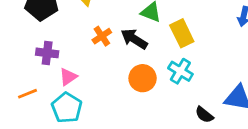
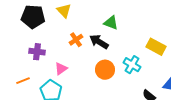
yellow rectangle: (182, 33) -> (156, 47), moved, turned -36
pink triangle: (68, 77) -> (61, 69), moved

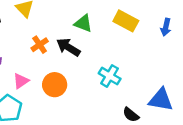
yellow rectangle: (156, 47) -> (126, 21), moved
orange circle: (105, 70) -> (55, 85), moved

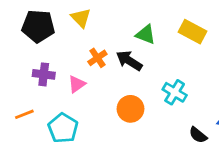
pink triangle: (21, 81) -> (77, 84), moved
orange circle: (55, 85) -> (130, 109), moved

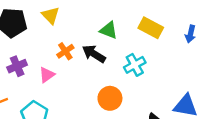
purple cross: (44, 74) -> (17, 66), turned -30
cyan cross: (175, 92) -> (135, 65), moved, turned 30
orange circle: (130, 109) -> (110, 98), moved

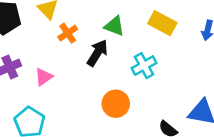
orange cross: (65, 51) -> (68, 33), moved
black arrow: (94, 54) -> (97, 53), turned 90

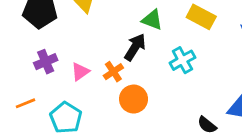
orange cross: (68, 33) -> (113, 72), moved
orange circle: (116, 104) -> (134, 99), moved

